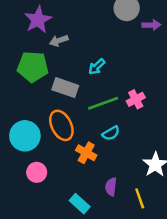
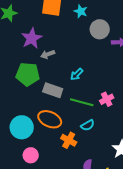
green line: (103, 103) -> (82, 102), turned 35
orange ellipse: (61, 125) -> (50, 119), turned -40

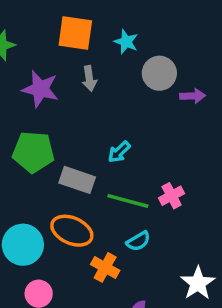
purple star: (32, 38) -> (40, 89), turned -30
gray arrow: (48, 54) -> (89, 78), moved, turned -80

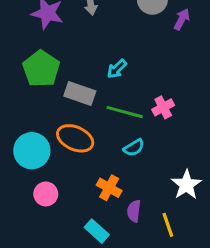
purple arrow: (193, 96) -> (182, 19), turned -60
green pentagon: (33, 152) -> (41, 69), turned 30
orange cross: (105, 267) -> (109, 188), moved

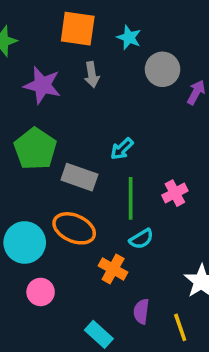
green line: (125, 112) -> (131, 198), turned 75
orange cross: (109, 188) -> (113, 269), moved

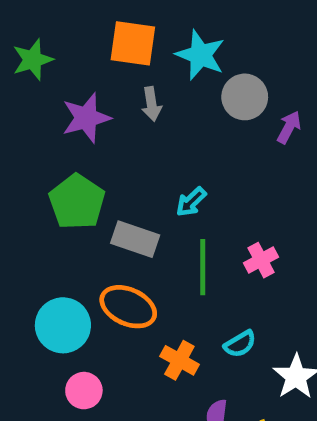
cyan star: (129, 38) -> (200, 55), size x1.5
purple star: (42, 85) -> (86, 118), turned -30
cyan semicircle: (141, 239) -> (240, 344), moved

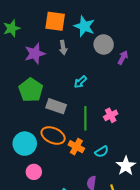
cyan arrow: (191, 202) -> (80, 82), moved
orange cross: (179, 360) -> (76, 147), moved

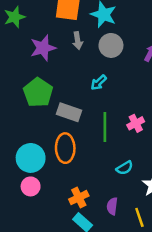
gray circle: (104, 44) -> (111, 45), moved
orange ellipse: (53, 135) -> (65, 148), turned 65
orange cross: (76, 147) -> (79, 198), moved, turned 35
pink circle: (34, 172) -> (31, 186), moved

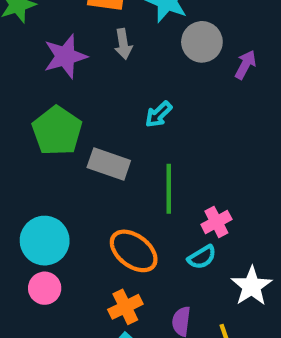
gray circle: (111, 45) -> (202, 42), moved
pink cross: (136, 123) -> (216, 222), moved
orange ellipse: (65, 148) -> (134, 251), moved, turned -52

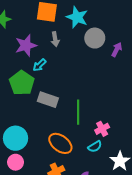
cyan arrow: (158, 114) -> (40, 65), moved

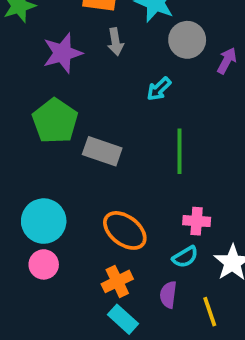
cyan arrow: (40, 65) -> (159, 89), moved
green line: (78, 112) -> (180, 151), moved
pink cross: (102, 129) -> (197, 221), moved, turned 32
cyan semicircle: (95, 147) -> (185, 257), moved

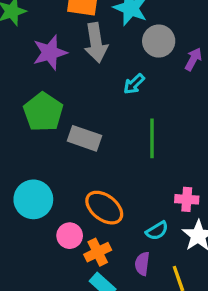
gray arrow: (115, 42) -> (96, 43), size x1.6
pink cross: (197, 221) -> (187, 199), moved
pink circle: (44, 264) -> (70, 236), moved

